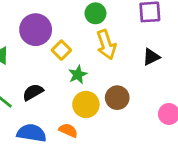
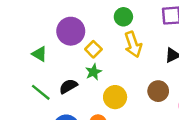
green star: (78, 75) -> (93, 72), moved
brown circle: (117, 98) -> (158, 91), moved

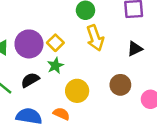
purple circle: (71, 31) -> (29, 44), moved

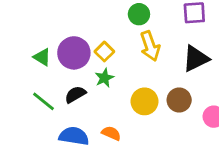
black triangle: (135, 49) -> (196, 58), size x1.5
yellow circle: (77, 91) -> (145, 101), moved

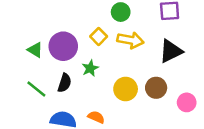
yellow arrow: (150, 46) -> (130, 40), turned -60
yellow square: (104, 52) -> (99, 36), moved
black semicircle: (75, 94) -> (64, 83), turned 138

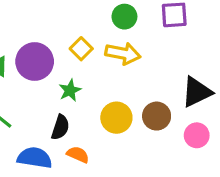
green circle: (121, 12) -> (124, 17), moved
black triangle: (171, 51) -> (197, 92), moved
black semicircle: (64, 83) -> (60, 127), moved

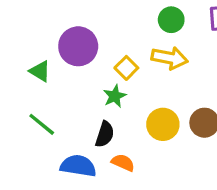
yellow square: (81, 49) -> (126, 68), moved
purple circle: (35, 61) -> (78, 46), moved

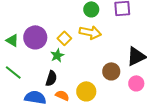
purple circle: (78, 46) -> (35, 37), moved
yellow circle: (163, 124) -> (86, 91), moved

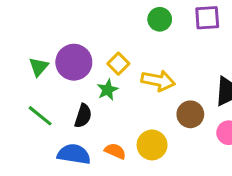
yellow arrow: (90, 32) -> (158, 81), moved
green triangle: (12, 40) -> (39, 67), turned 40
black semicircle: (51, 78) -> (83, 116), moved

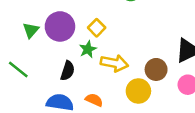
yellow arrow: (158, 81) -> (114, 63), moved
green line: (40, 116) -> (18, 69), moved
yellow circle: (152, 145) -> (138, 91), moved

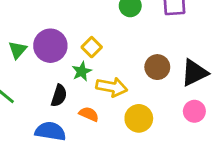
brown circle: (156, 69) -> (157, 67), moved
orange semicircle: (94, 100) -> (89, 114), moved

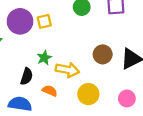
purple circle: (50, 46) -> (20, 21), moved
yellow square: (92, 47) -> (44, 21), moved, turned 32
pink circle: (194, 111) -> (127, 98), moved

